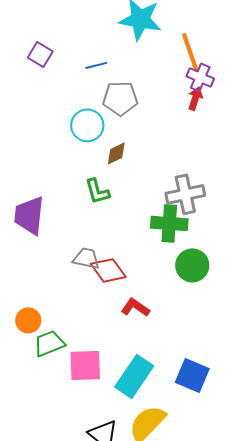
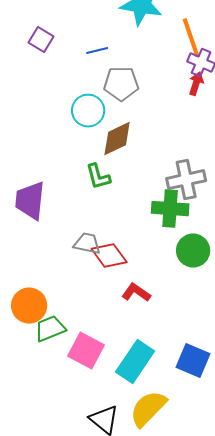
brown diamond: (116, 153) -> (117, 139), size x1.5
orange circle: (28, 320) -> (29, 306), size x1.4
pink square: (85, 365) -> (86, 351), turned 30

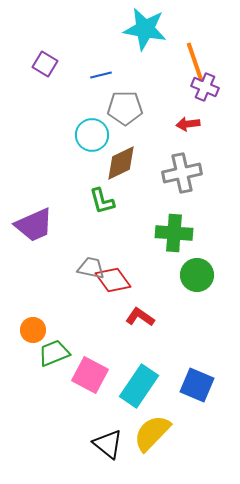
red arrow: (196, 84) -> (188, 124), moved, turned -115
gray cross: (186, 180) -> (182, 173), moved
purple trapezoid: (30, 201) -> (34, 225), turned -120
orange circle: (29, 306) -> (33, 330), size x0.7

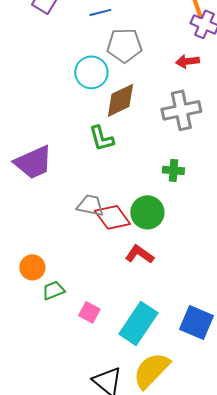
green cross: (174, 233) -> (173, 170), size x0.6
green circle: (197, 275) -> (147, 212), moved
green trapezoid: (54, 353) -> (53, 290), size x0.7
pink square: (90, 375) -> (89, 312), size x0.6

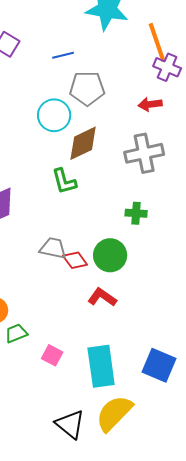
red diamond: (112, 217) -> (75, 260), size x0.7
cyan rectangle: (138, 323) -> (101, 366), turned -42

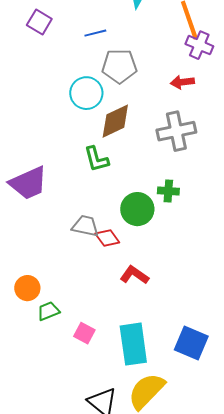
green circle: (110, 255) -> (137, 209), moved

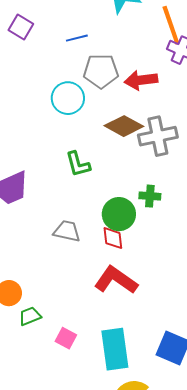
red arrow: (182, 82) -> (141, 80), moved, size x1.4
brown diamond: (115, 121) -> (124, 126), moved, turned 54
red diamond: (107, 238) -> (113, 238), moved, turned 30
red L-shape: (134, 275) -> (116, 280), size x1.5

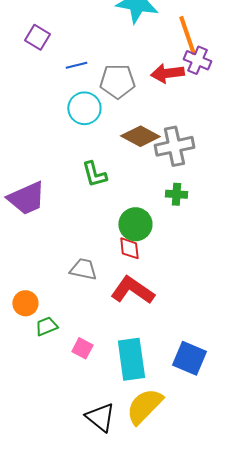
blue line: (77, 38) -> (76, 65), moved
red arrow: (141, 80) -> (167, 73), moved
green cross: (150, 196) -> (176, 194), moved
gray trapezoid: (67, 231) -> (83, 269), moved

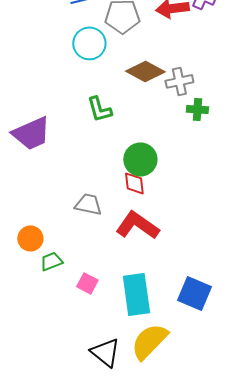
gray cross: (174, 146) -> (179, 81), size x0.7
green cross: (176, 194) -> (197, 109), moved

